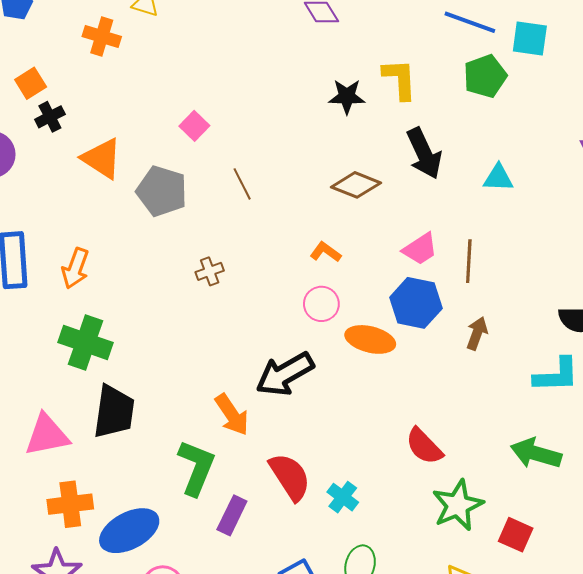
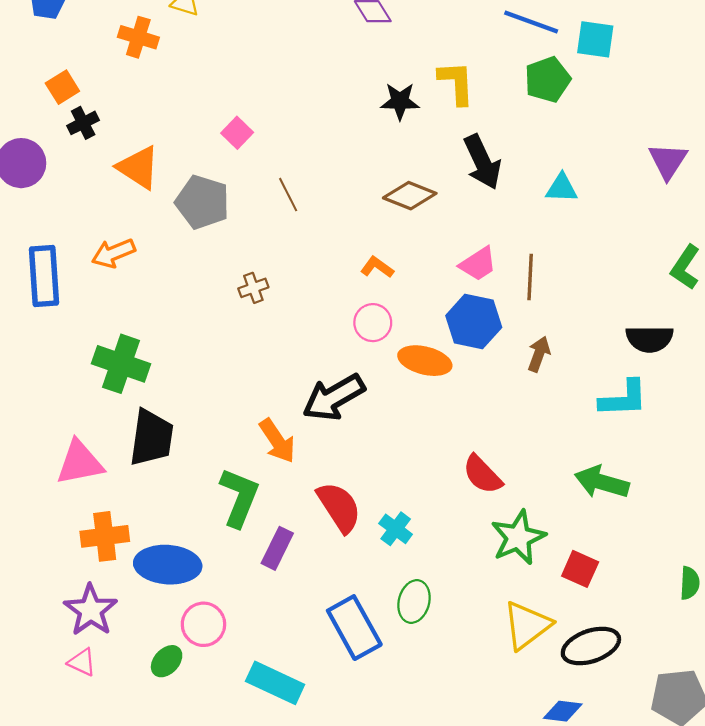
orange arrow: (75, 268) -> (113, 253), moved, turned 48
blue ellipse: (129, 531) -> (168, 565), turned 32

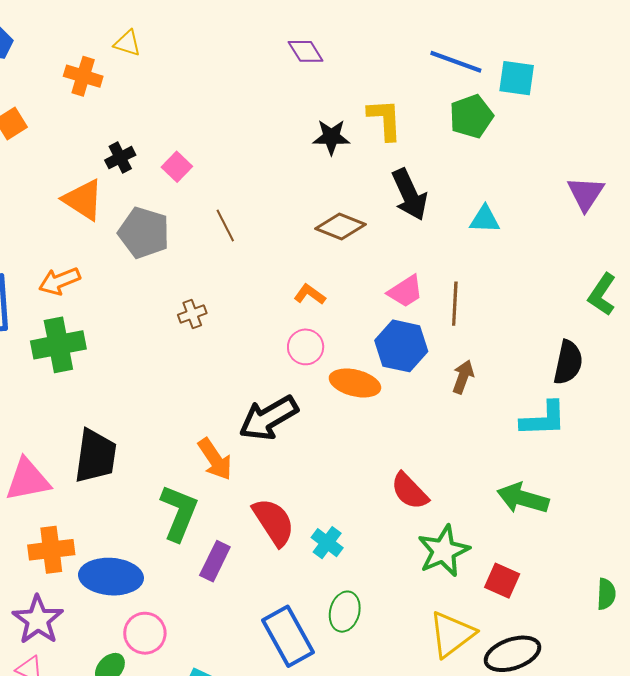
black cross: (83, 123) -> (120, 158), moved
black semicircle: (649, 339) -> (568, 362), turned -78
green cross: (121, 364) -> (58, 345), moved, turned -30

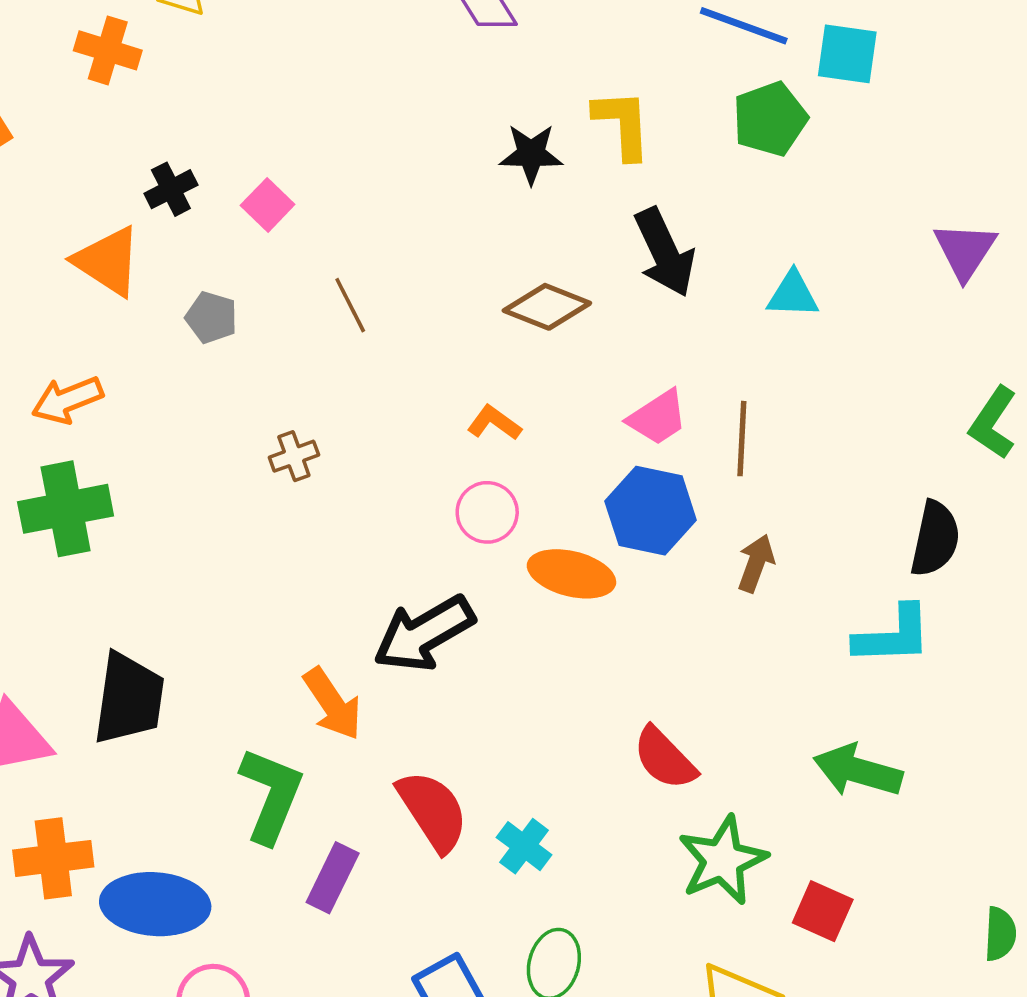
gray pentagon: (144, 233) -> (211, 317), size x0.6

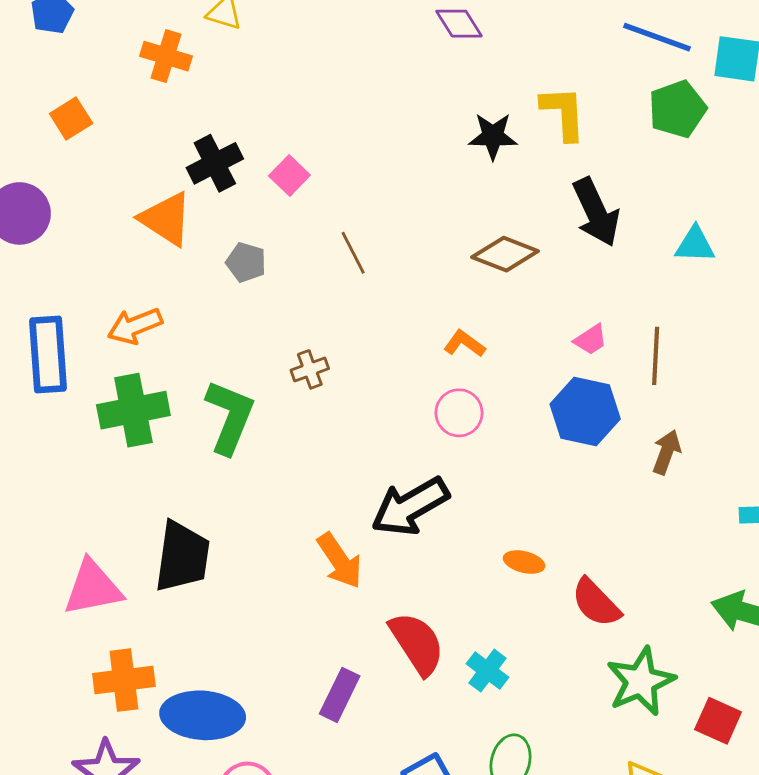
black cross: (171, 189) -> (215, 163), size x1.4
pink trapezoid: (658, 418) -> (591, 340), size x0.7
orange ellipse: (571, 574) -> (524, 562), moved, size x0.6
green L-shape: (271, 795) -> (230, 417), moved

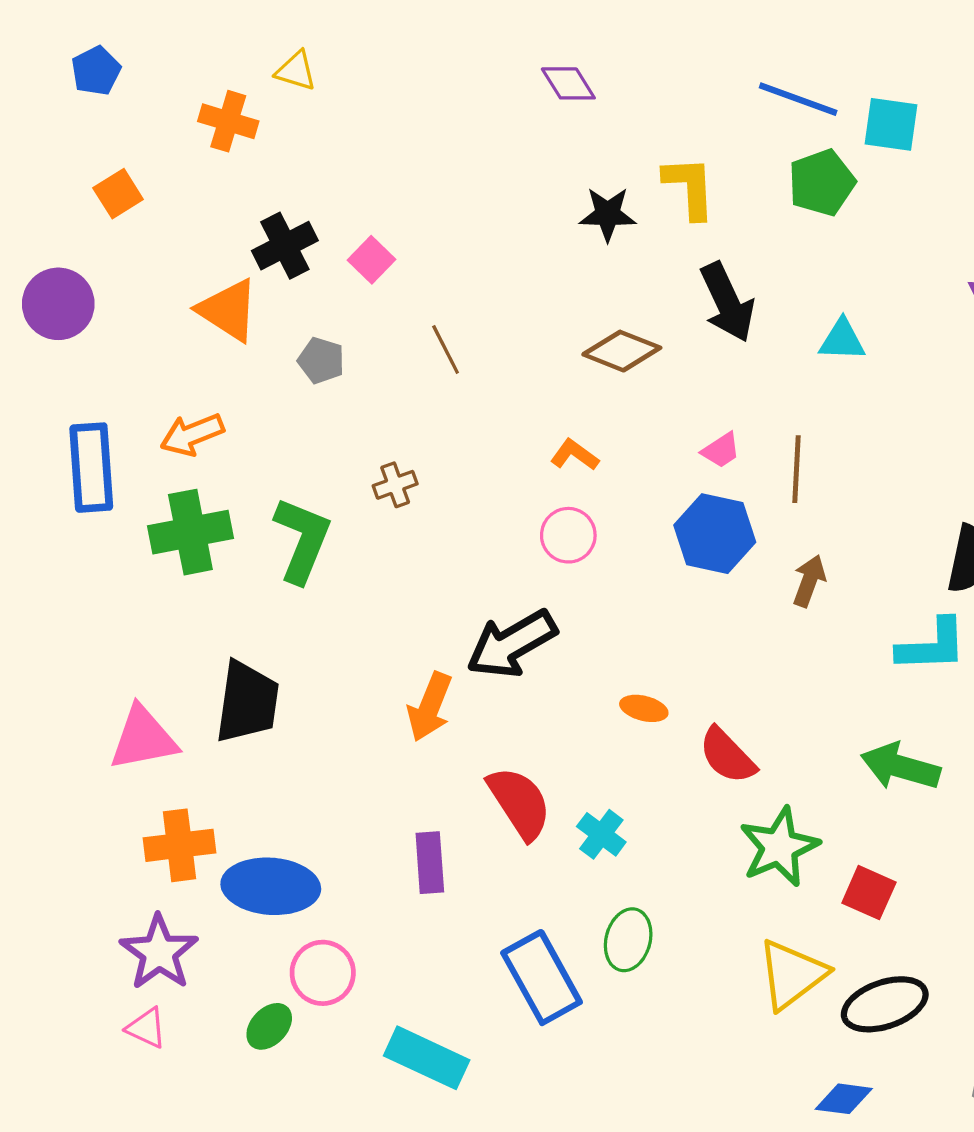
orange arrow: (340, 561) -> (430, 707), turned 56
purple rectangle: (340, 695) -> (430, 863), turned -30

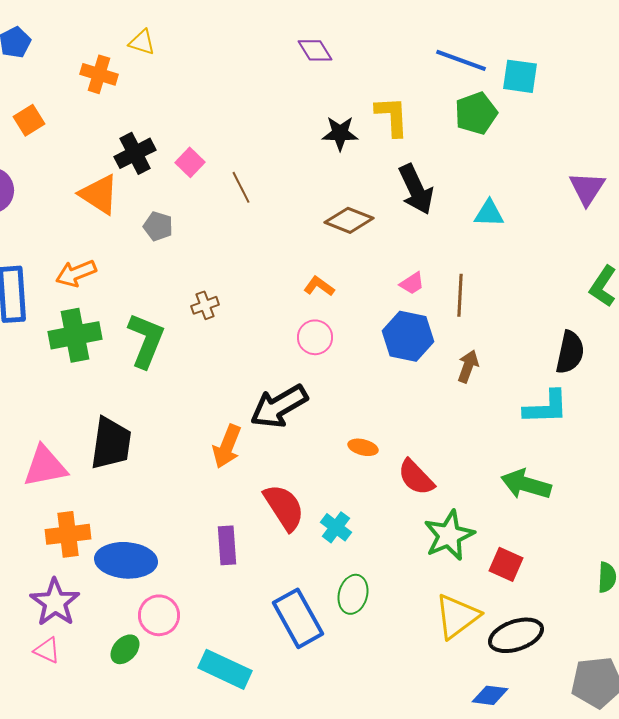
brown line: (446, 349) -> (241, 187), moved

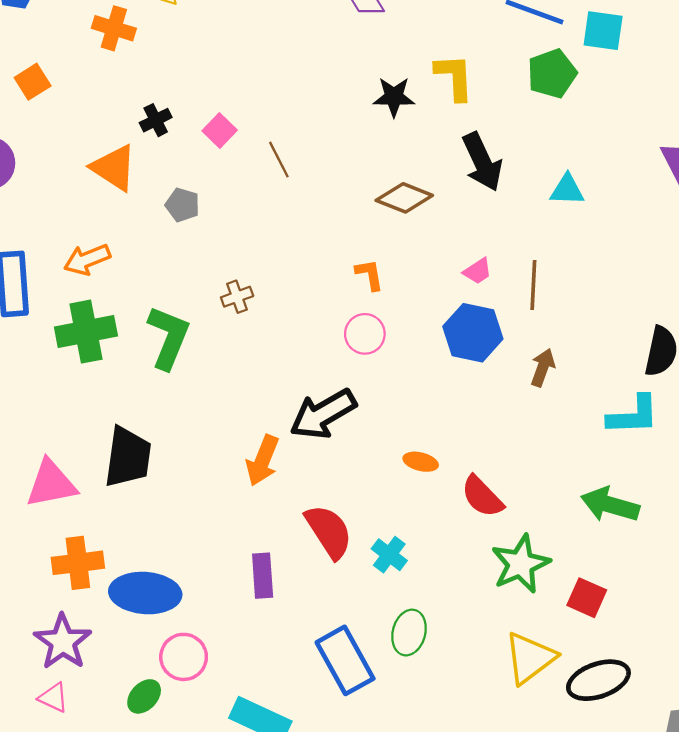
black cross: (135, 153) -> (156, 120), size x0.7
orange L-shape: (319, 286) -> (369, 275), turned 44

